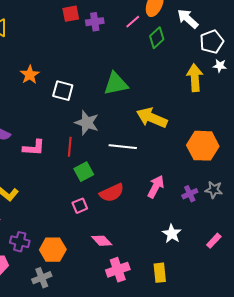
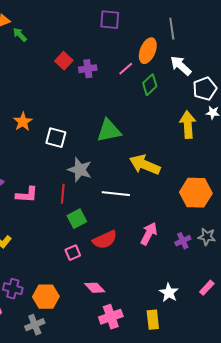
red square: (71, 14) -> (64, 61), turned -36
white star: (172, 234) -> (169, 293), moved

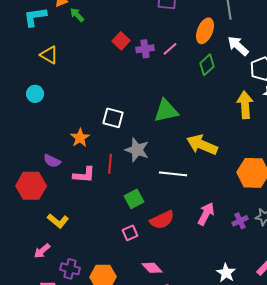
pink line: (126, 69) -> (170, 49), moved
orange star: (23, 122) -> (80, 138), moved
red line: (63, 194) -> (110, 164), moved

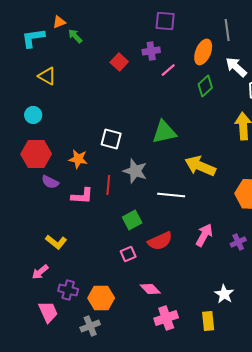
purple cross: (145, 49) -> (151, 51), moved
orange star: (80, 138) -> (78, 159), turned -30
red hexagon: (31, 186) -> (36, 154), moved

